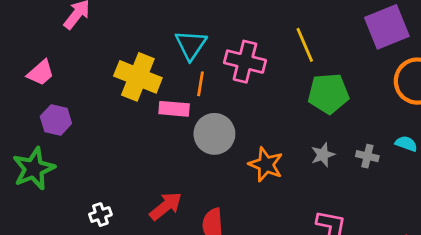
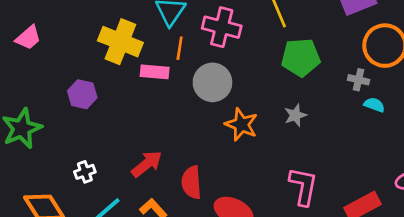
purple hexagon: (56, 120) -> (82, 94), moved
gray circle: (214, 134) -> (212, 82), moved
gray cross: (367, 156) -> (359, 80), moved

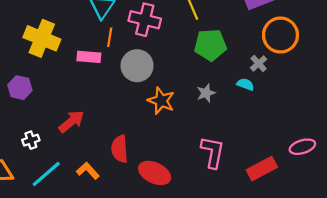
yellow cross: (120, 42) -> (42, 38), moved
gray cross: (359, 80) -> (259, 63), turned 35
purple hexagon: (82, 94) -> (20, 88), moved
cyan semicircle: (374, 105) -> (245, 84), moved
red arrow: (147, 164) -> (71, 122), moved

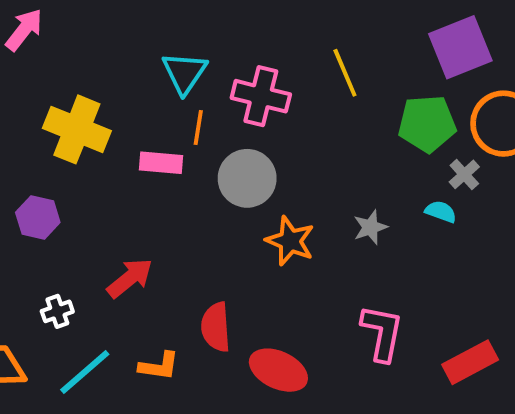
green pentagon: (210, 45) -> (427, 124), moved
orange L-shape: (88, 171) -> (159, 366), turned 140

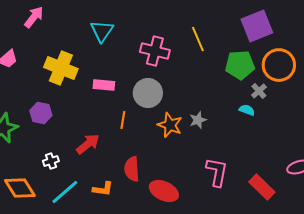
cyan triangle: (185, 73) -> (102, 31), moved
orange line: (198, 127) -> (123, 120), moved
gray star: (370, 227) -> (198, 120), moved
red rectangle: (470, 362) -> (262, 187), turned 72

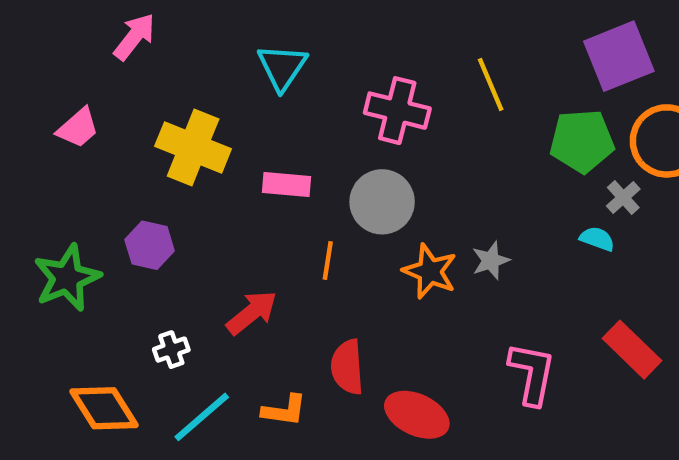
red rectangle: (262, 187) -> (632, 350), moved

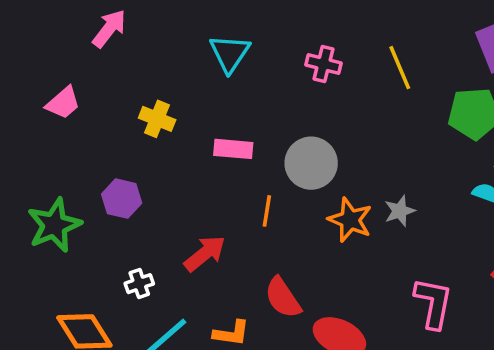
pink cross: (397, 111) -> (324, 64), moved, size x0.7
yellow cross: (193, 148) -> (157, 119), size x0.6
red semicircle: (347, 367) -> (283, 298), turned -30

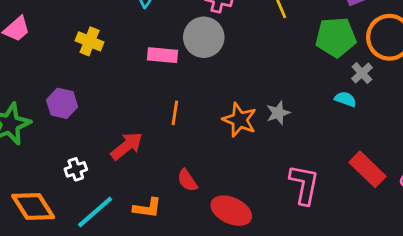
pink rectangle: (233, 149) -> (162, 55), moved
gray circle: (311, 163) -> (204, 37), moved
red semicircle: (283, 298) -> (187, 180), size x0.7

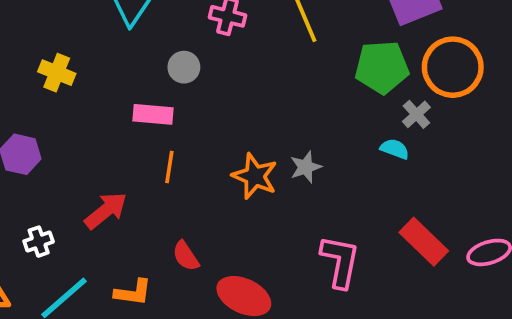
gray circle: (204, 37) -> (184, 67), moved, size x0.6
pink rectangle: (162, 55) -> (153, 114), moved

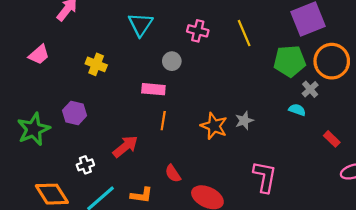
red rectangle: (424, 242) -> (332, 139), moved, size x0.6

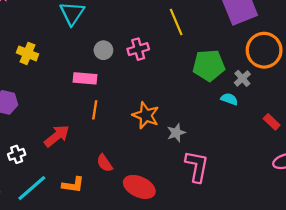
pink cross: (198, 31) -> (138, 49), moved, turned -30
green pentagon: (290, 61) -> (209, 65), moved
gray star: (244, 121) -> (176, 133), moved
red rectangle: (332, 139) -> (272, 122), moved

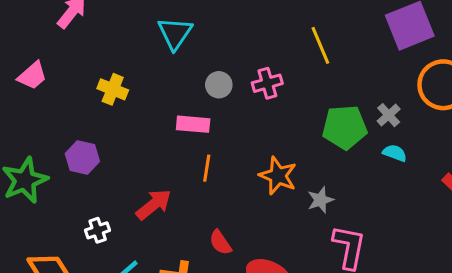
green pentagon: (209, 65) -> (345, 127), moved
gray cross: (242, 78) -> (389, 115), moved

